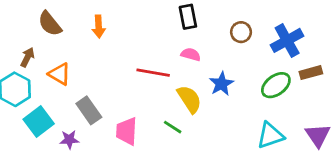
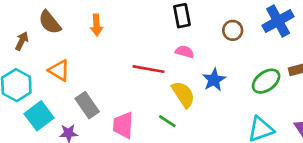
blue cross: (287, 40) -> (278, 21), moved
brown arrow: (27, 57) -> (22, 41), moved

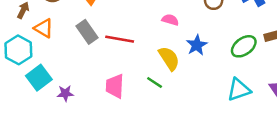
red line: (149, 69) -> (120, 39), moved
orange triangle: (59, 70) -> (44, 28), moved
gray rectangle: (87, 105) -> (87, 32), moved

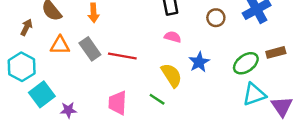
orange triangle: (44, 28) -> (60, 45), moved, turned -30
cyan triangle: (239, 90) -> (254, 94), moved

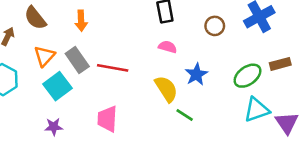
orange triangle: (60, 45) -> (44, 56), turned -48
cyan square: (42, 94) -> (58, 86), moved
green line: (157, 99) -> (185, 115), moved

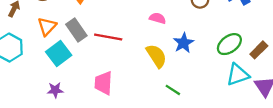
brown rectangle: (280, 64) -> (259, 50), moved, turned -30
green line: (185, 115) -> (173, 90), moved

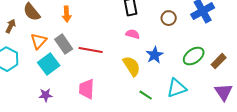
cyan triangle: (238, 75) -> (177, 88), moved

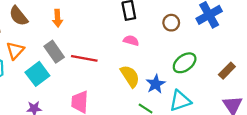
orange triangle: (39, 41) -> (15, 51), moved
blue star: (155, 55) -> (156, 84), moved
green ellipse: (194, 56) -> (185, 63), moved

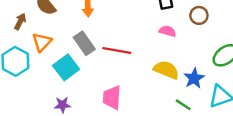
brown circle: (171, 23) -> (199, 15), moved
yellow semicircle: (130, 76) -> (166, 70), turned -35

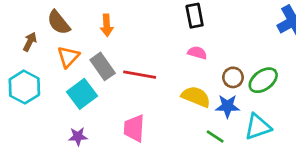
brown circle: (199, 15) -> (233, 77), moved
orange triangle: (42, 42) -> (68, 57), moved
blue star: (194, 78) -> (227, 106), turned 30

